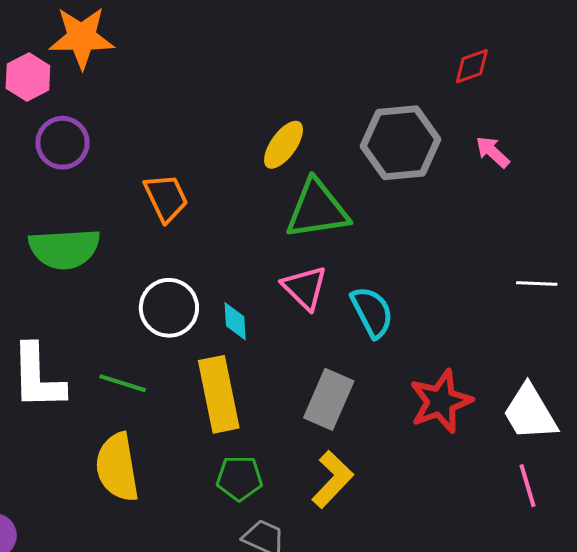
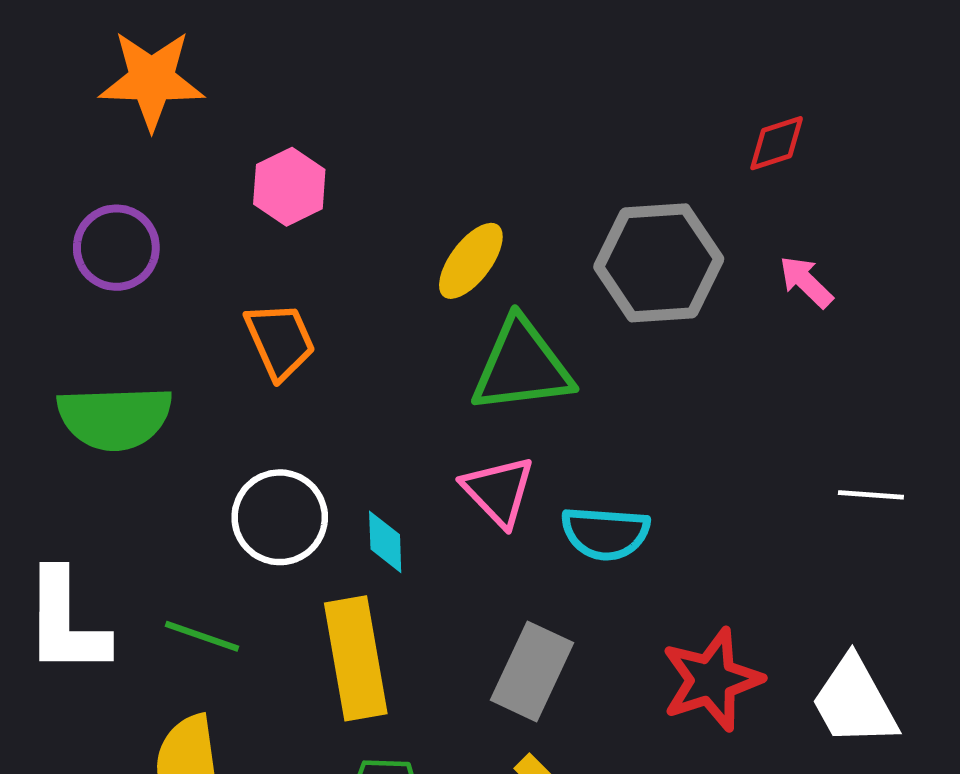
pink hexagon: (28, 77) -> (289, 187), moved
cyan semicircle: (372, 312) -> (605, 533), turned 120

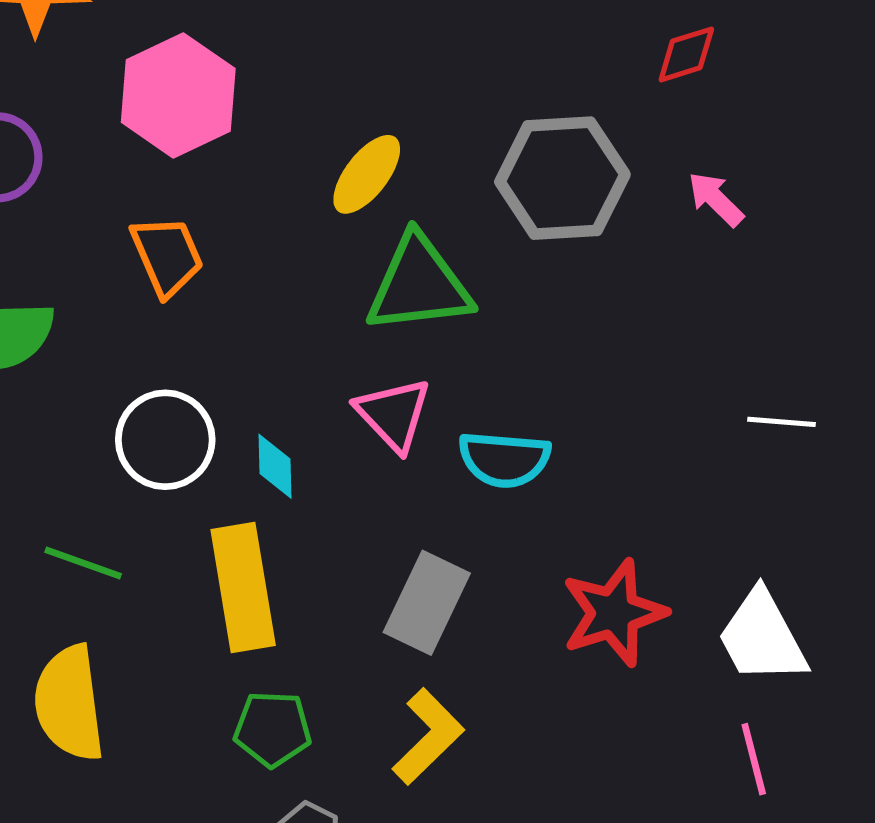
pink hexagon: (289, 187) -> (178, 95), size x1.5

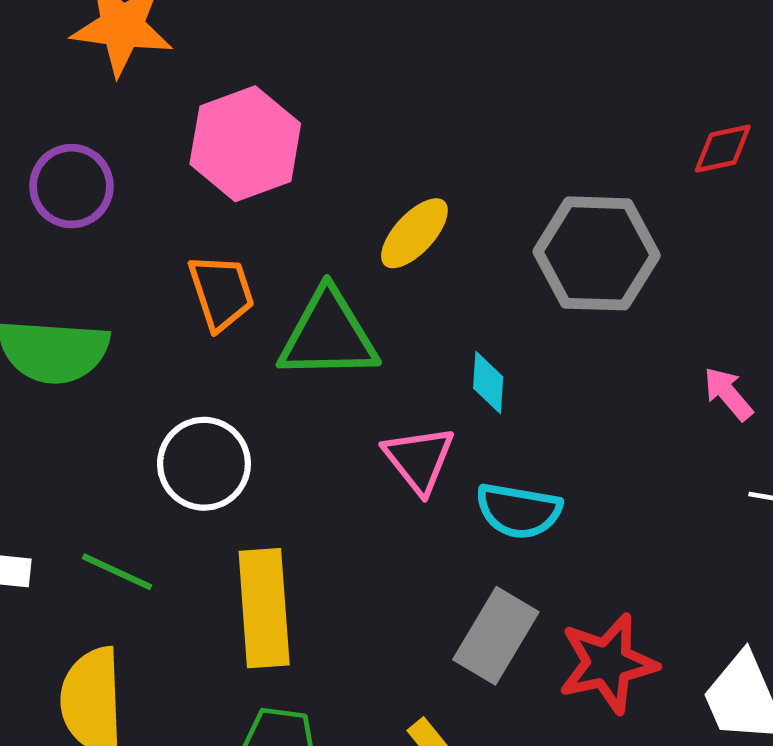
pink arrow: (716, 199) -> (728, 394), moved
green triangle: (419, 285) -> (328, 335), moved
cyan diamond: (275, 466) -> (488, 382), moved
gray rectangle: (427, 603) -> (496, 636), moved

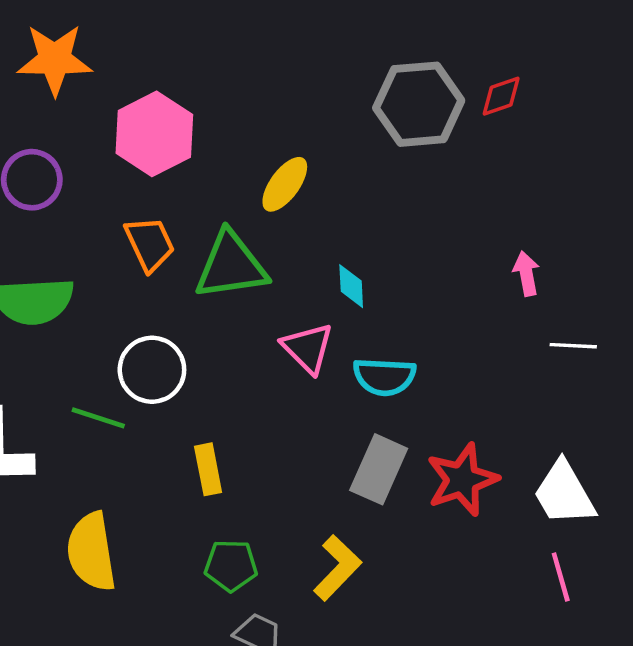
gray hexagon: (597, 253) -> (419, 104), moved
pink arrow: (728, 394) -> (526, 274), turned 36
green line: (117, 572) -> (98, 418), moved
yellow rectangle: (264, 608) -> (208, 469), size x0.6

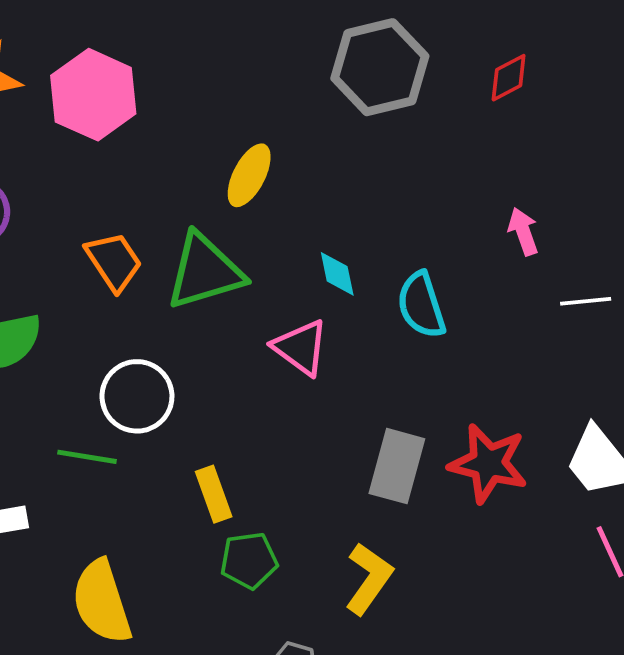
red diamond: (501, 96) -> (509, 78), moved
pink hexagon: (154, 134) -> (93, 95), moved
cyan semicircle: (384, 377) -> (421, 305), moved, turned 78
red star: (462, 480) -> (488, 463), turned -30
green pentagon: (231, 566) -> (249, 560), moved

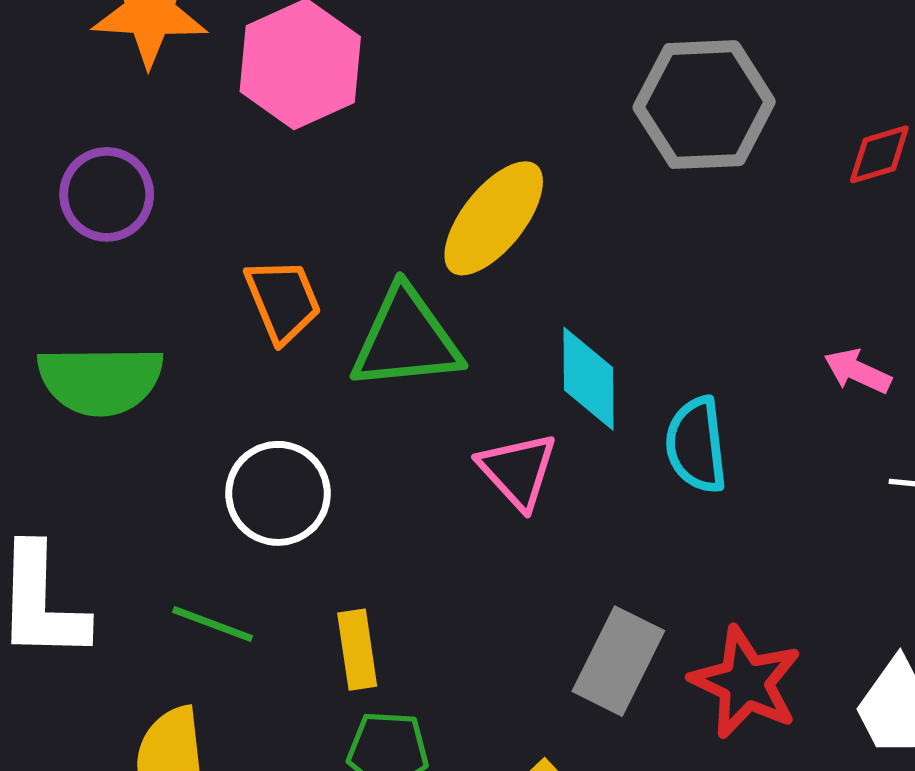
yellow ellipse: (249, 175) -> (494, 218), size x1.4
pink arrow: (523, 232) -> (858, 371), turned -57
cyan diamond: (337, 274) -> (589, 379), size x1.5
green line: (87, 457) -> (213, 624), moved

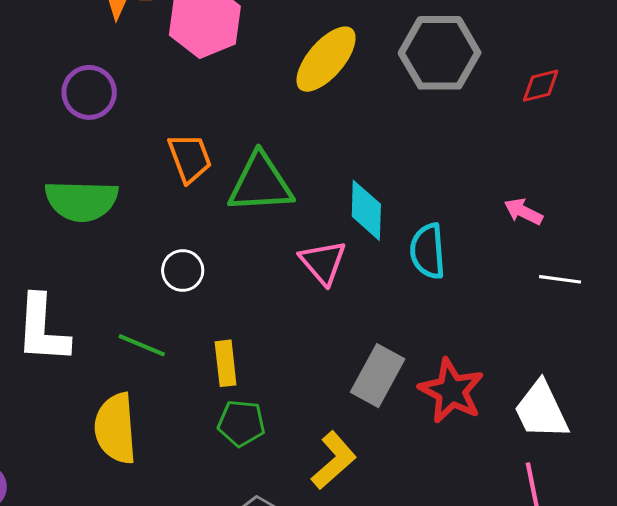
yellow ellipse: (494, 218) -> (326, 59), moved
white circle: (278, 493) -> (183, 270), size x0.7

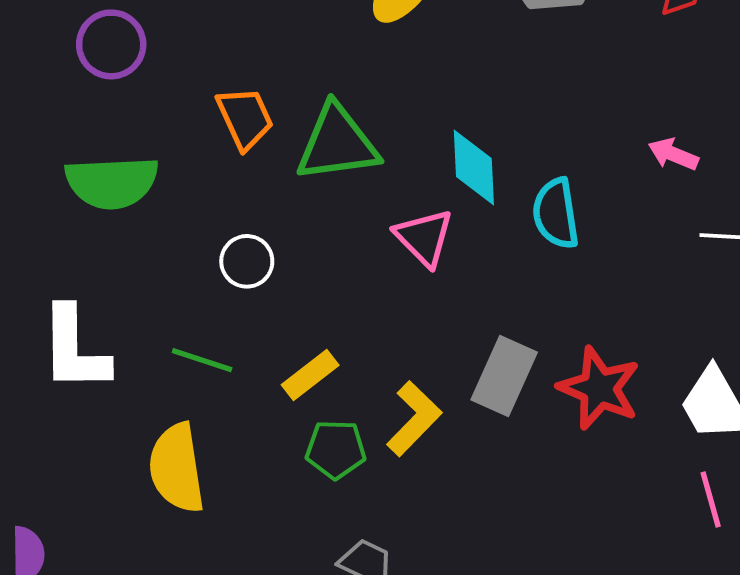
yellow rectangle: (226, 363) -> (310, 375), turned 63
yellow L-shape: (334, 460) -> (414, 419), moved

